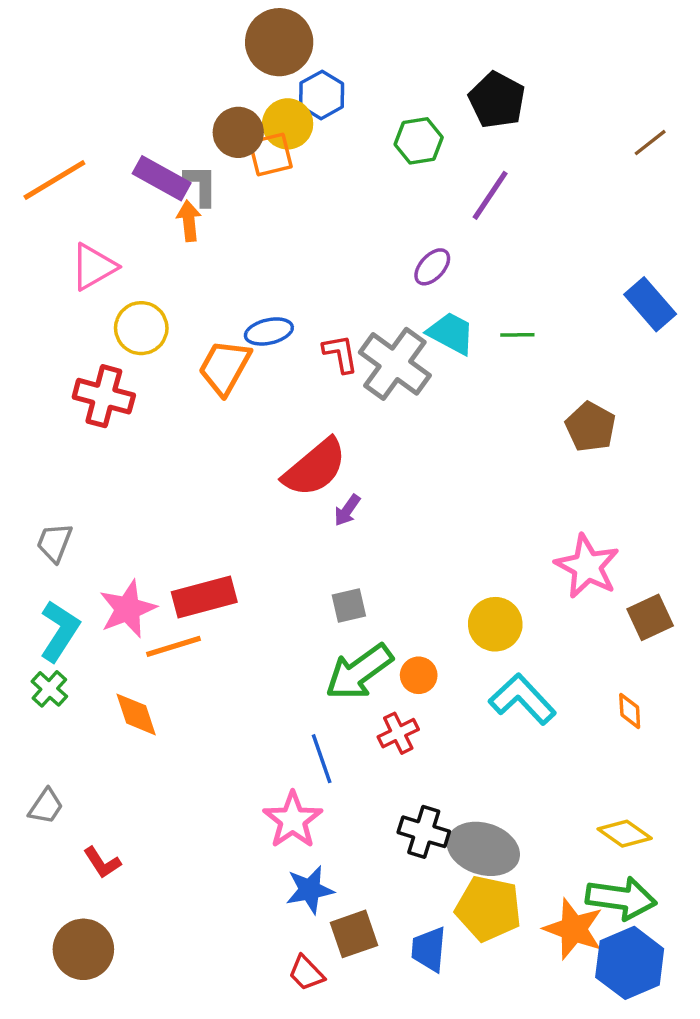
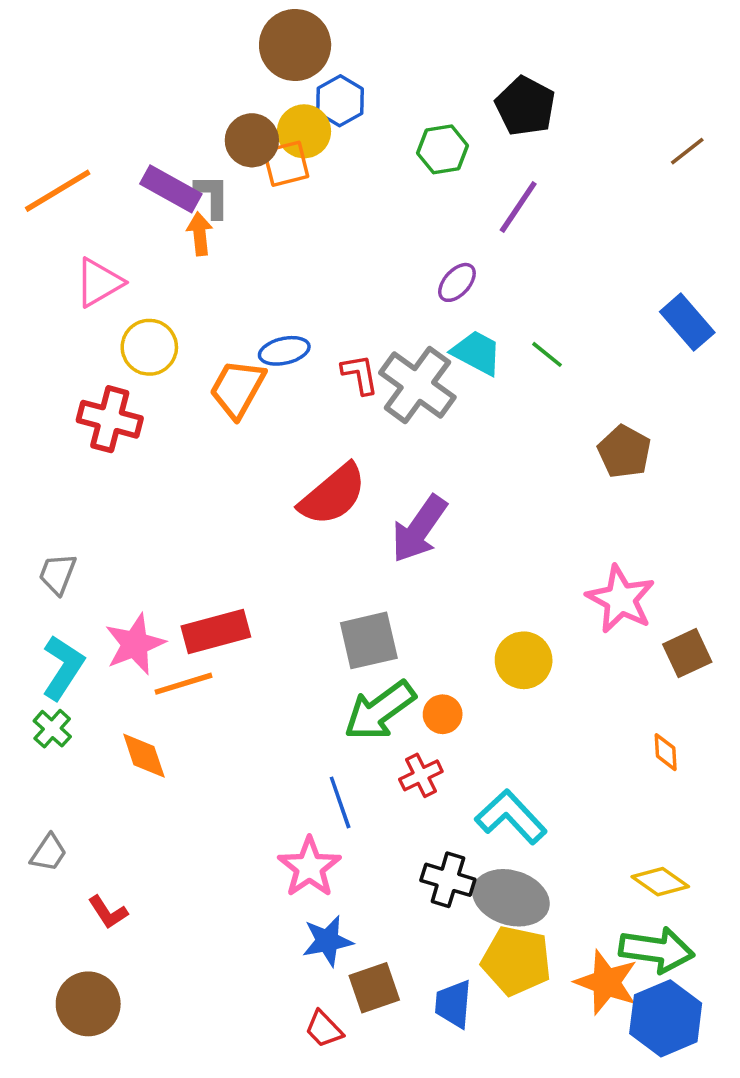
green line: (517, 335) -> (547, 354), turned 40
purple arrow: (347, 510) -> (419, 529), moved, size x2.0
gray square: (349, 606) -> (369, 640), size x1.6
cyan L-shape: (522, 699) -> (511, 817), moved

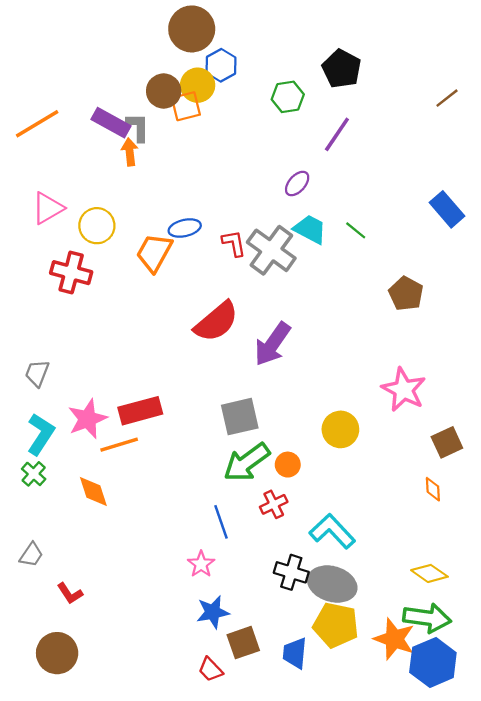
pink triangle: (99, 282) -> (48, 208), moved
brown square: (687, 653) -> (447, 442), moved
pink star: (309, 867) -> (201, 564), size x0.7

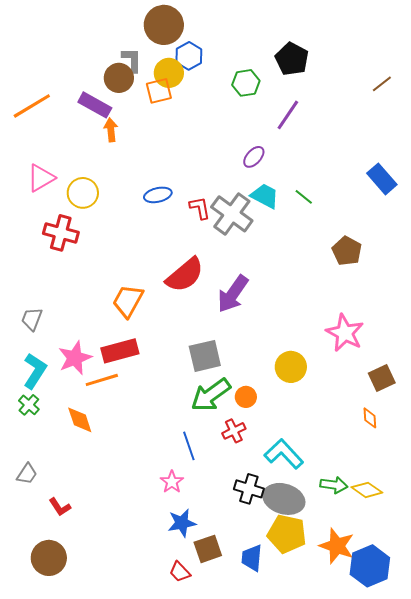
brown circle: (164, 91) -> (119, 78), moved
gray L-shape: (138, 127) -> (132, 60), moved
orange trapezoid: (154, 253) -> (128, 301), moved
green arrow: (427, 618) -> (334, 485), moved, size x0.7

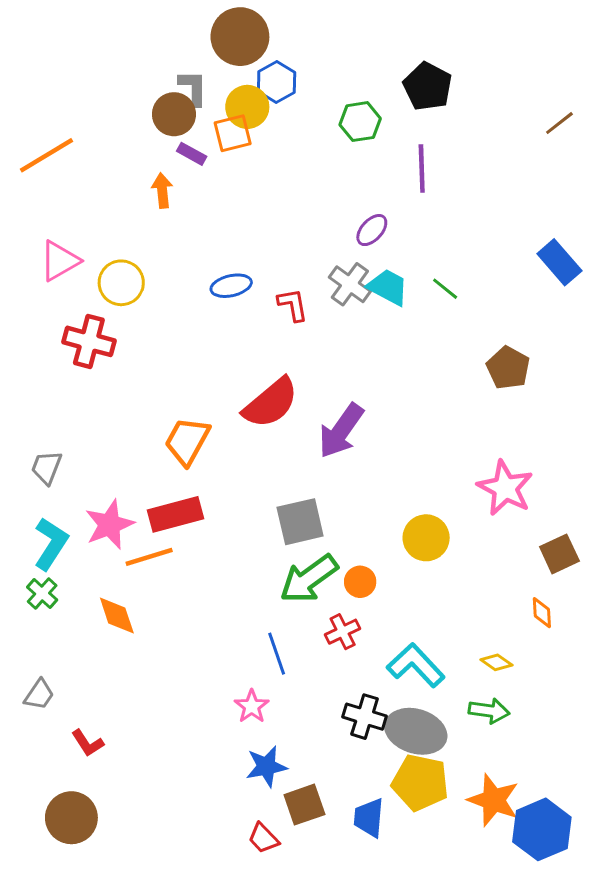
purple rectangle: (95, 105) -> (192, 154), moved, size x0.6
purple line: (288, 115) -> (422, 168), turned -36
gray cross: (232, 214) -> (350, 284), moved, size x0.7
yellow diamond: (367, 490) -> (496, 662), moved, size x0.7

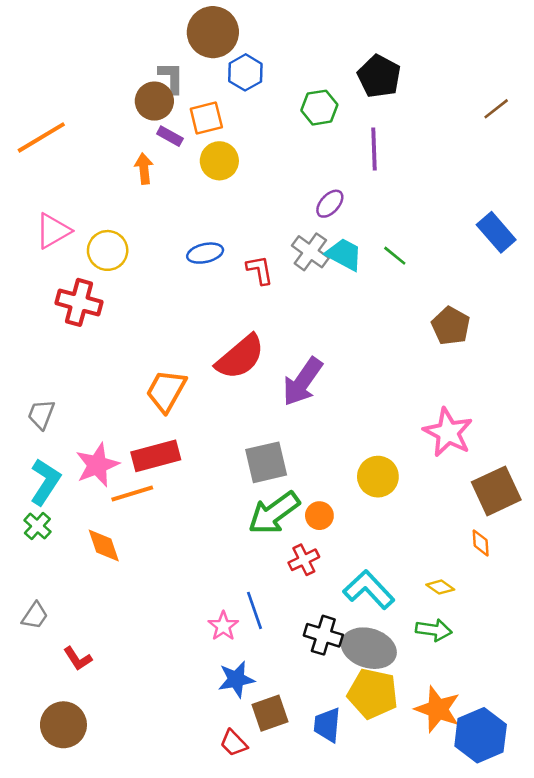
yellow circle: (247, 107) -> (219, 161), moved
brown square: (559, 554) -> (496, 491), size x1.4
blue line: (277, 654) -> (254, 610), moved

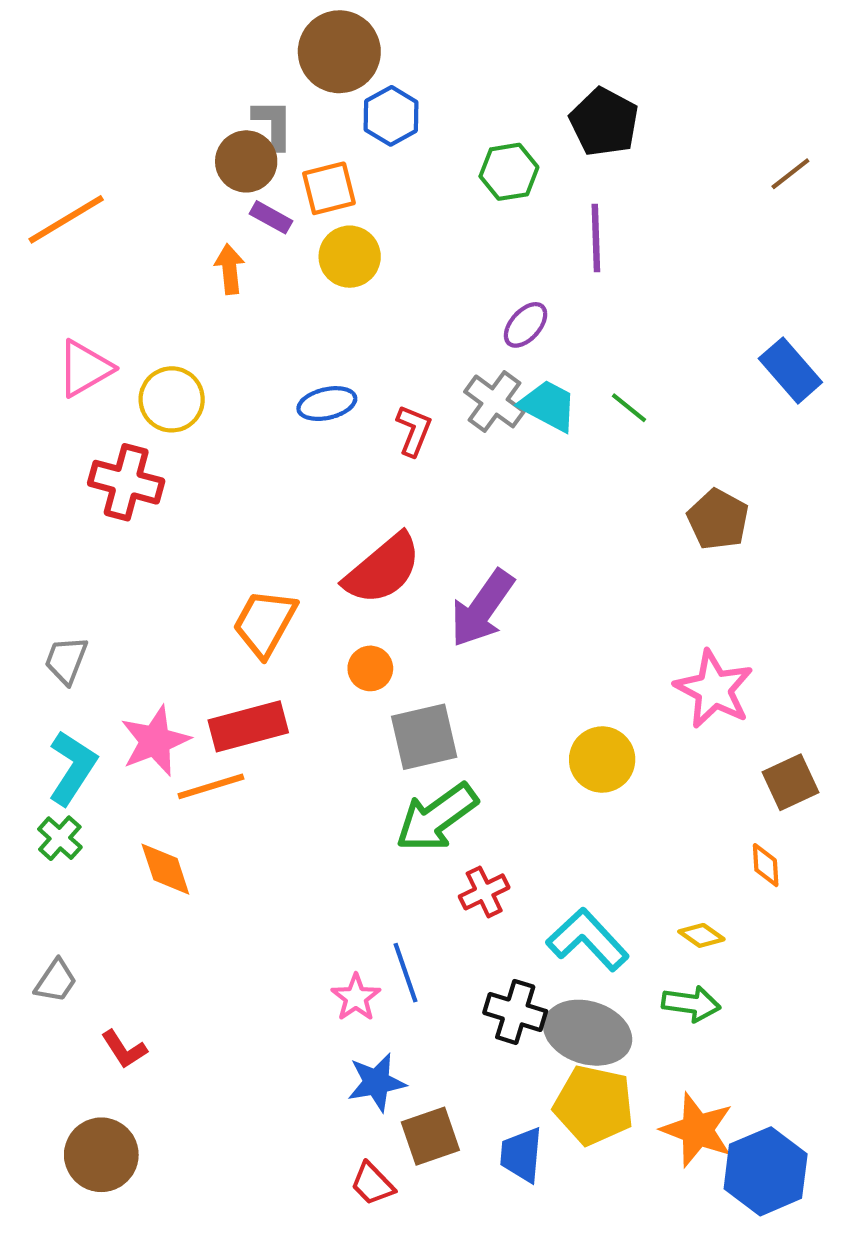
red L-shape: (260, 270) -> (414, 430), turned 32
brown square: (496, 491) -> (790, 782), size x0.7
orange circle: (319, 516) -> (370, 668), moved

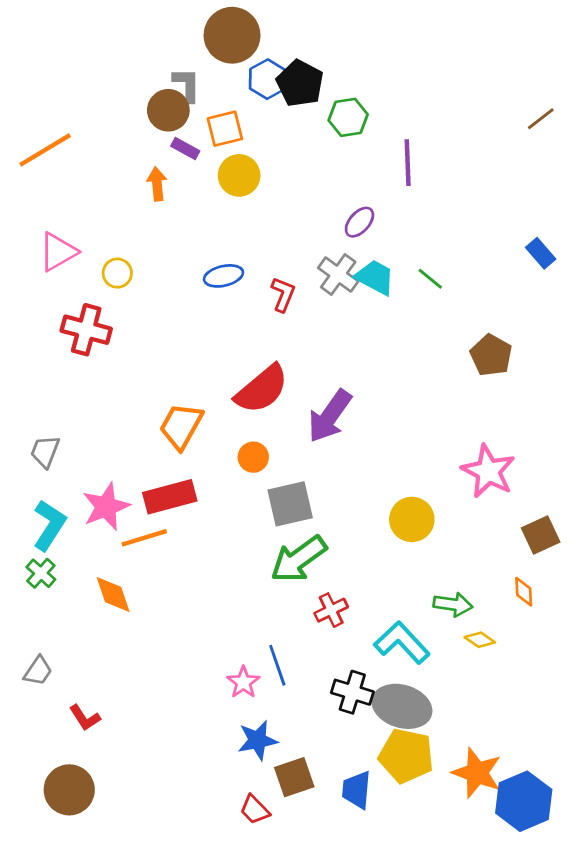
black pentagon: (604, 122) -> (300, 83), moved
blue rectangle: (790, 370) -> (541, 253), size x0.7
yellow circle: (172, 399) -> (117, 273), size x0.7
green arrow: (691, 1004) -> (453, 604), moved

